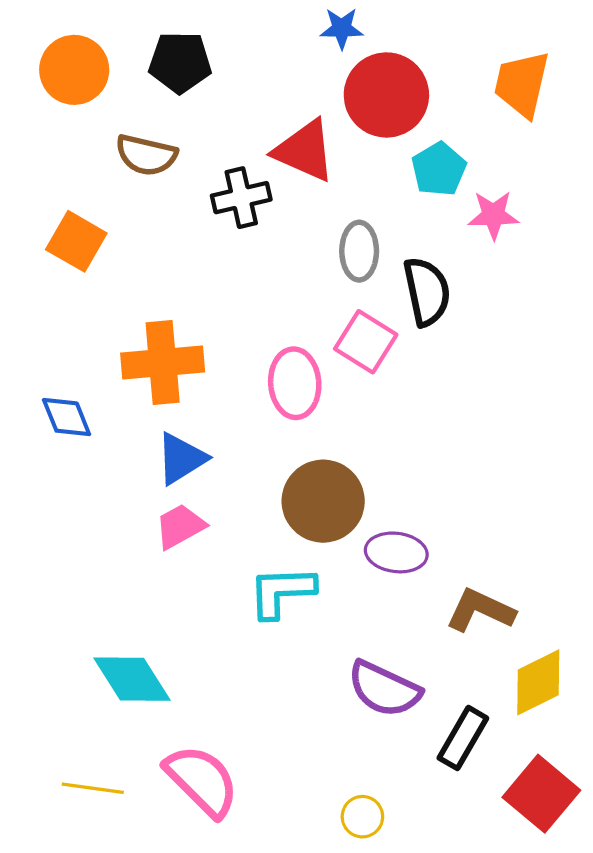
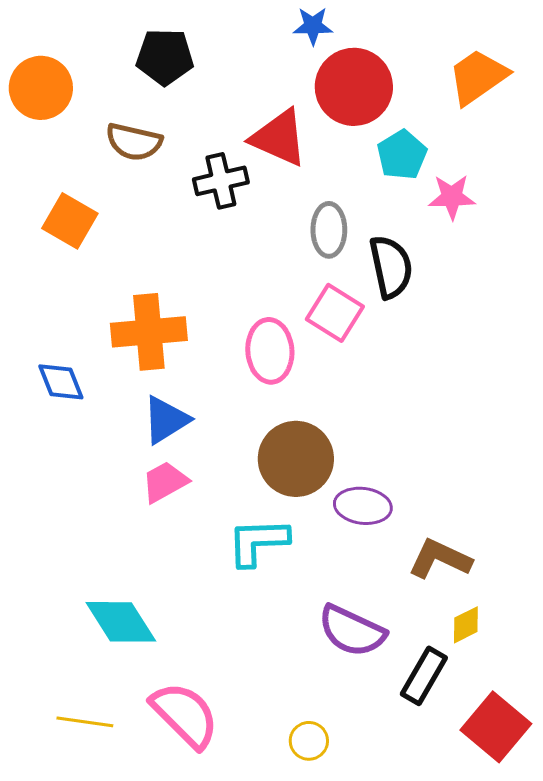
orange circle: (74, 70) -> (41, 88), moved
orange trapezoid: (522, 84) -> (478, 77), turned 42
yellow diamond: (538, 682) -> (466, 625), moved, size x0.6
yellow circle: (362, 817) -> (309, 741), moved

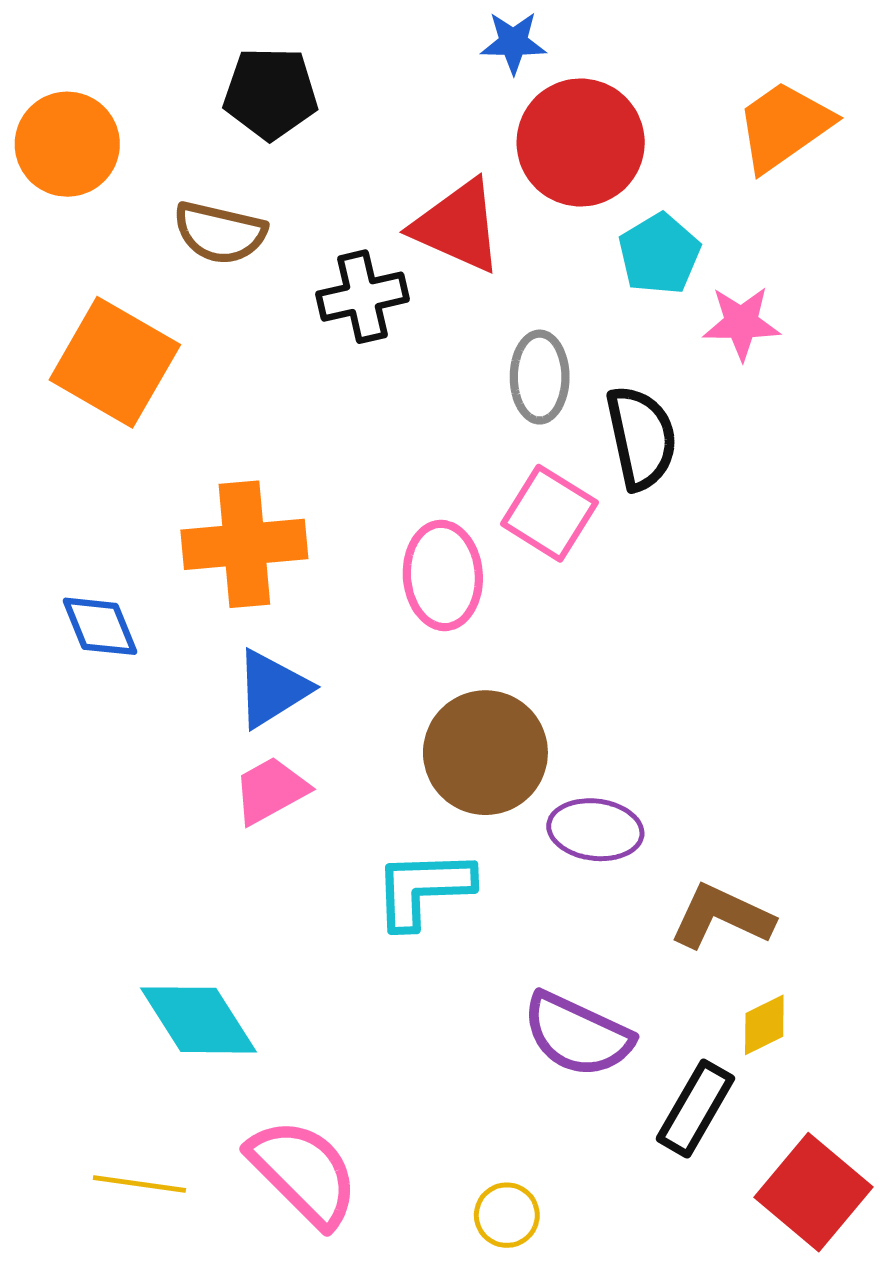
orange square: (70, 221) -> (115, 362), size x1.4

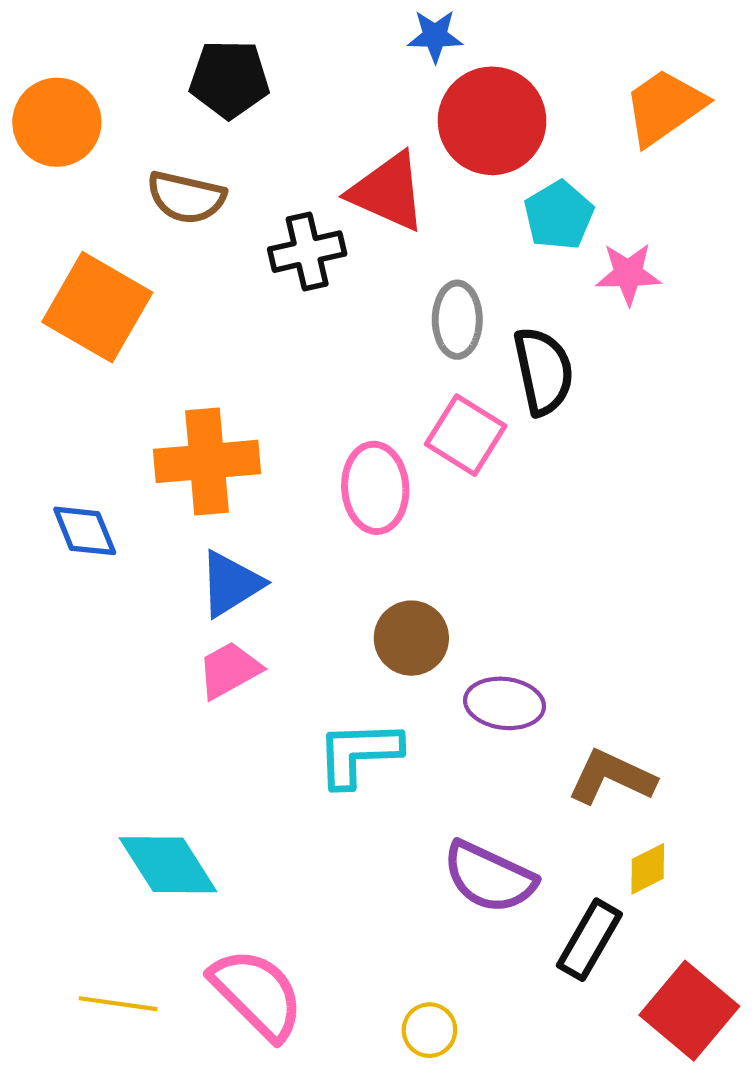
brown circle: (485, 753) -> (411, 638), size x0.7

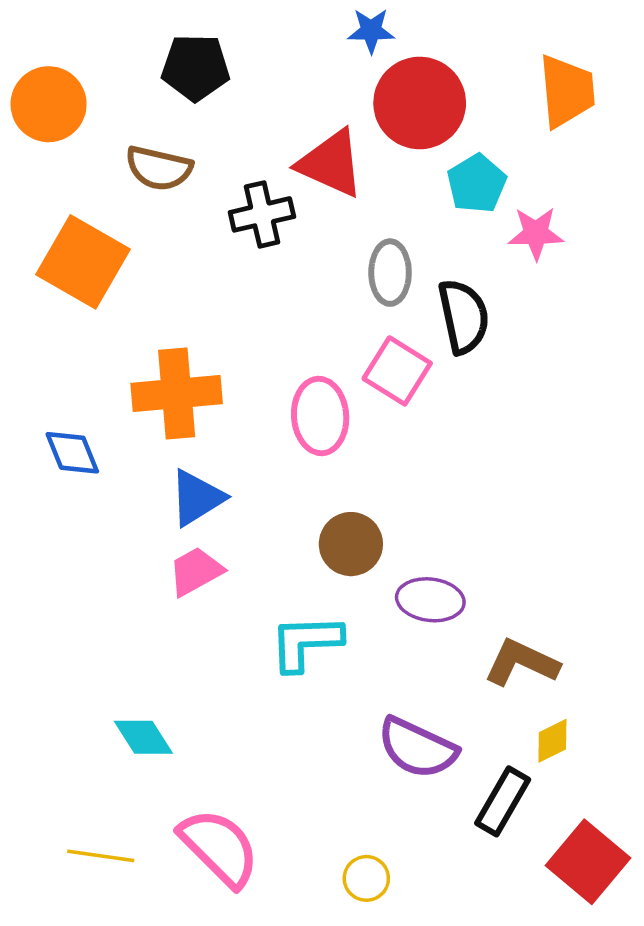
orange trapezoid: (664, 107) -> (567, 91), turned 120
cyan diamond: (168, 865) -> (143, 737), size x0.7

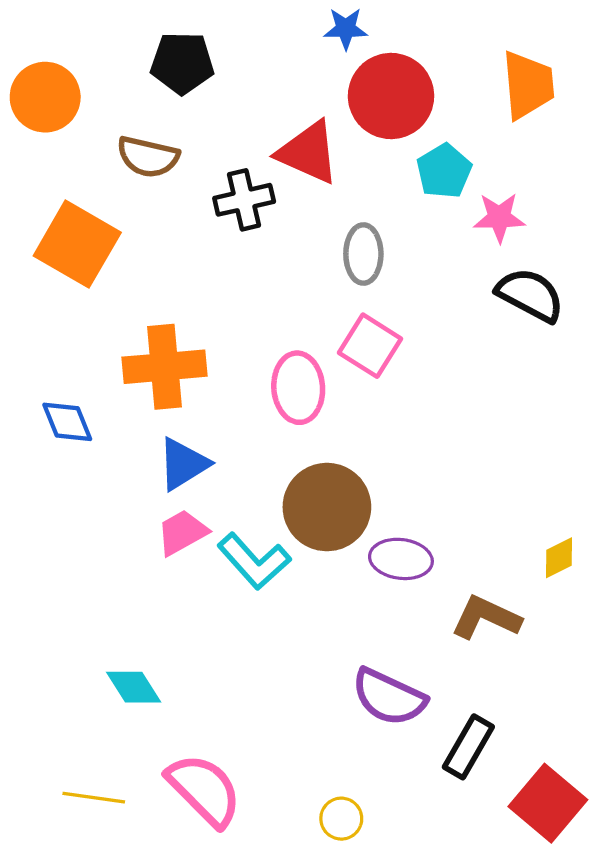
black semicircle: (464, 316) -> (530, 295), moved, turned -50
brown circle: (351, 544) -> (327, 507), size x1.5
cyan L-shape: (306, 642) -> (254, 561), moved, turned -130
yellow diamond: (552, 741) -> (559, 558), moved

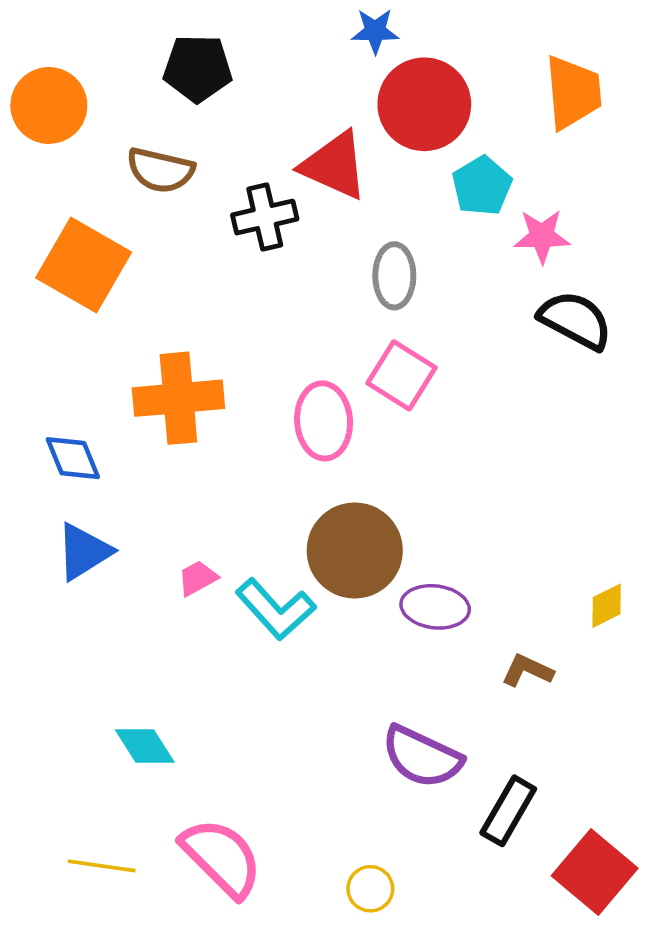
blue triangle: (183, 464) -> (84, 552), moved
pink trapezoid: (182, 532) -> (198, 578), size x0.7
brown L-shape: (486, 618) -> (527, 670), size x0.7

